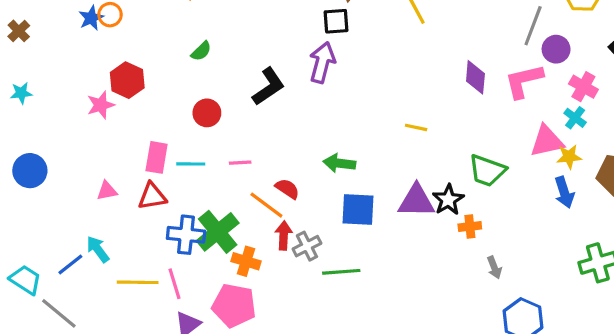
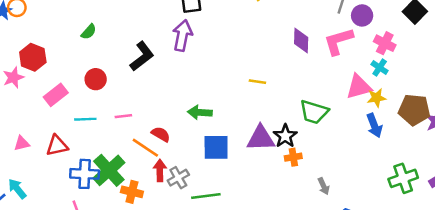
pink rectangle: (157, 157) -> (56, 95), moved, turned 45
orange cross: (470, 226) -> (293, 157), moved

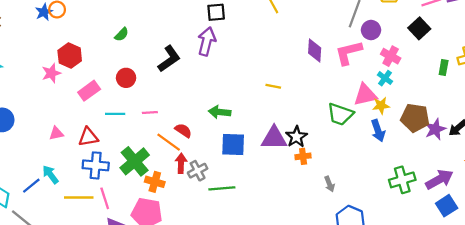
green trapezoid: (314, 112) -> (340, 114), moved
blue cross: (85, 174) -> (96, 165), moved

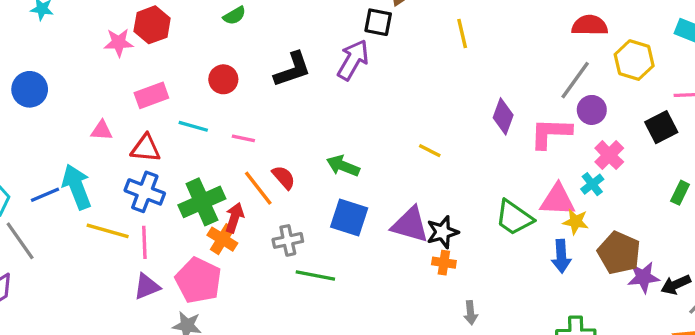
pink rectangle: (89, 91) -> (151, 95), moved
red arrow: (181, 163) -> (235, 218), moved
cyan arrow: (50, 175) -> (77, 187), size x1.5

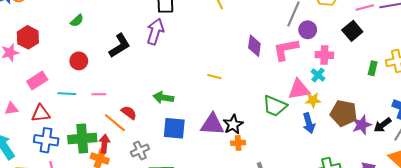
pink cross: (609, 155) -> (324, 55), turned -30
green cross: (202, 202) -> (82, 139), turned 32

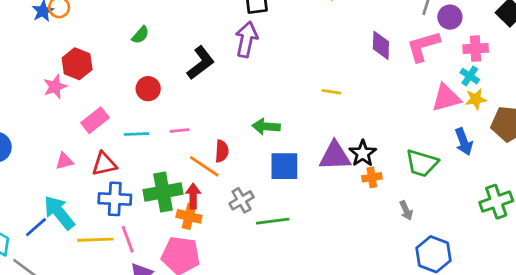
yellow star: (313, 100) -> (476, 99), moved
green trapezoid: (275, 106) -> (422, 163), moved
red semicircle: (129, 113) -> (222, 151), turned 63

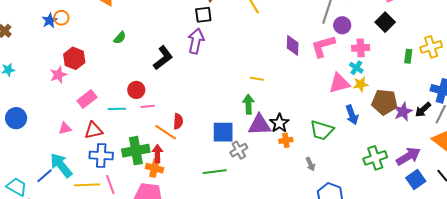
red circle: (148, 89) -> (136, 90), moved
green arrow: (266, 127) -> (248, 104), moved, turned 84
gray cross: (242, 200) -> (239, 150), moved

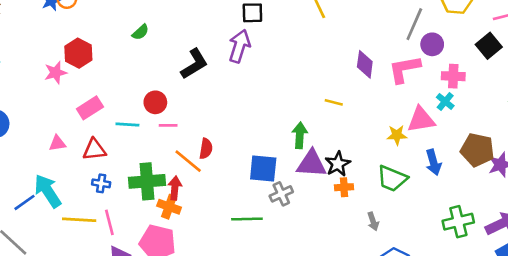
yellow line: (257, 79) -> (334, 102), moved
yellow star: (361, 84) -> (397, 135), moved
blue cross: (101, 156) -> (101, 183), size x0.6

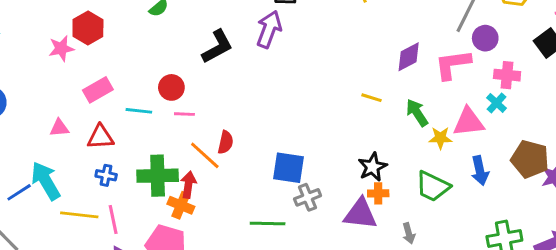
purple diamond: (365, 64) -> (409, 57), turned 52
green arrow: (300, 135) -> (417, 113), moved, turned -40
purple triangle: (311, 164) -> (360, 214), moved

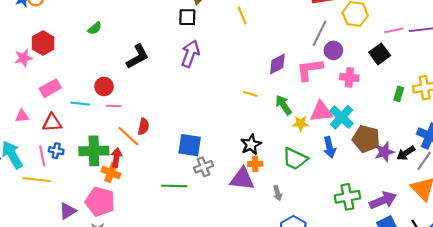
purple arrow: (269, 29) -> (190, 54), moved
cyan cross: (497, 103) -> (342, 117), moved, size x1.6
pink line: (113, 220) -> (42, 156), moved

